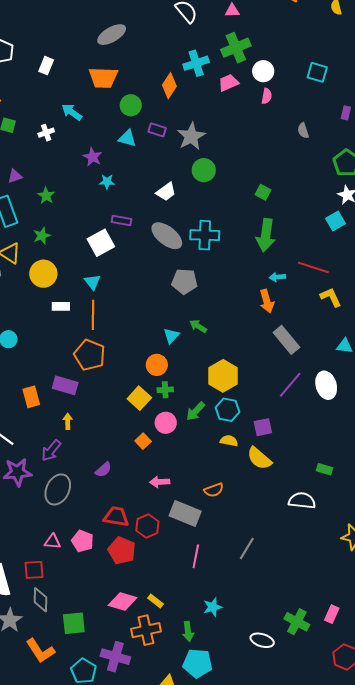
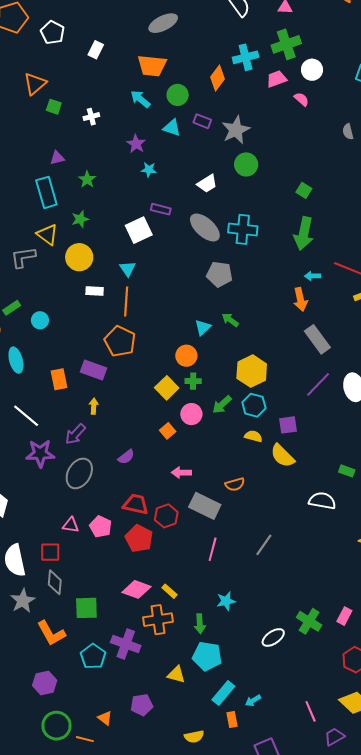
pink semicircle: (267, 96) -> (301, 99), moved, turned -63
cyan arrow: (72, 112) -> (140, 99), moved
white ellipse: (262, 640) -> (273, 637), turned -55

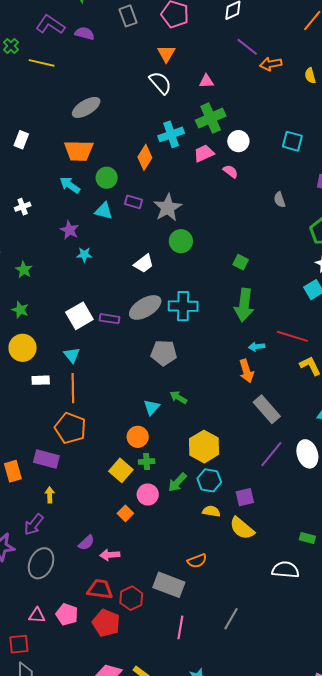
purple rectangle: (161, 209) -> (110, 319), moved
green star: (80, 219) -> (20, 310), turned -30
gray ellipse: (205, 227) -> (145, 307), turned -68
pink arrow: (181, 473) -> (110, 555), moved

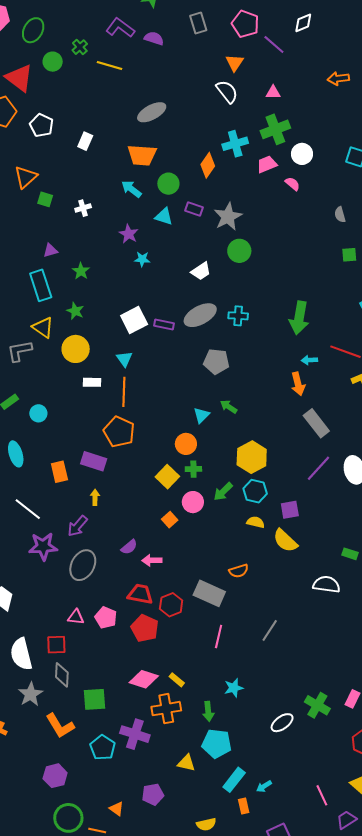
purple line: (247, 47) -> (274, 44), moved
green square: (241, 262) -> (349, 255), moved, turned -35
cyan cross: (183, 306) -> (238, 316), size x0.7

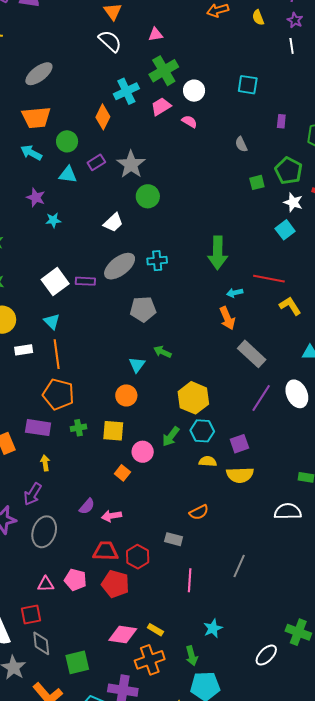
purple rectangle: (194, 209) -> (96, 162), turned -42
green cross: (193, 469) -> (78, 428), moved
yellow square: (167, 477) -> (113, 431), turned -30
yellow semicircle: (285, 541) -> (240, 475), turned -36
gray rectangle: (209, 593) -> (174, 539), size x0.6

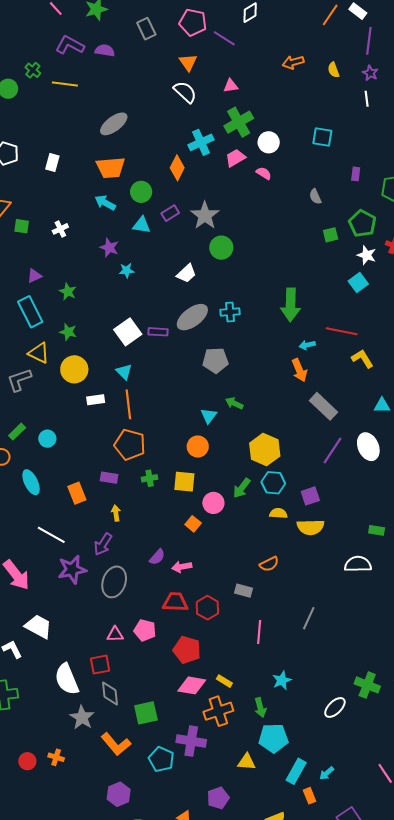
purple rectangle: (38, 428) -> (109, 478), size x0.7
red pentagon: (115, 584) -> (187, 650), moved

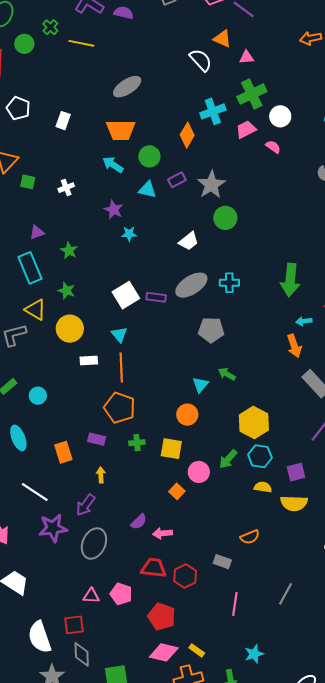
orange triangle: (188, 62) -> (222, 39), moved, turned -36

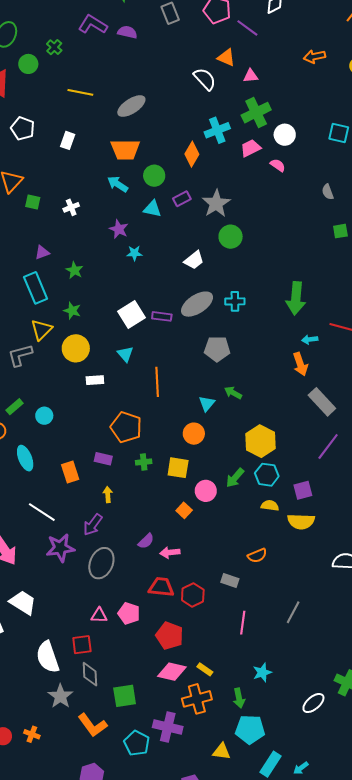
yellow line: (81, 43) -> (80, 92), moved
yellow triangle: (36, 310) -> (41, 330), turned 45
orange line: (121, 368) -> (157, 382), moved

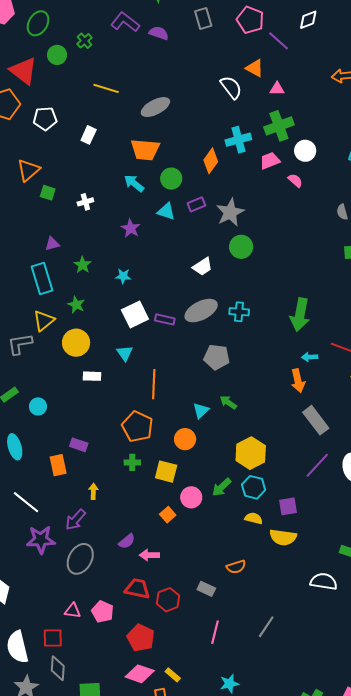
white pentagon: (23, 128) -> (45, 119), turned -30
cyan star: (134, 253) -> (123, 276), moved
orange pentagon: (126, 427) -> (137, 427), moved
purple rectangle: (103, 459) -> (79, 445), moved

